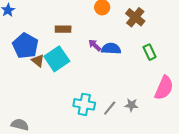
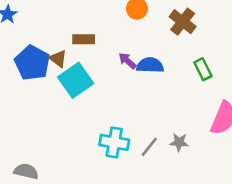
brown triangle: (38, 61) -> (58, 59), moved

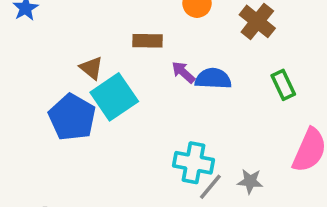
brown rectangle: (84, 39) -> (147, 41), moved
blue pentagon: (32, 63) -> (72, 117), moved
cyan cross: (114, 142) -> (194, 163), moved

